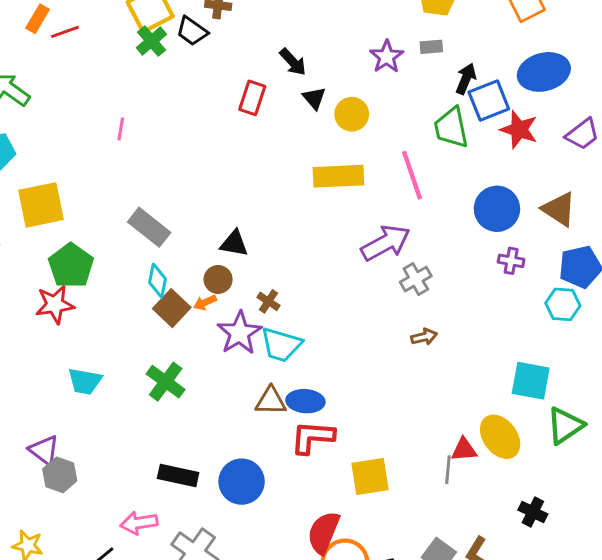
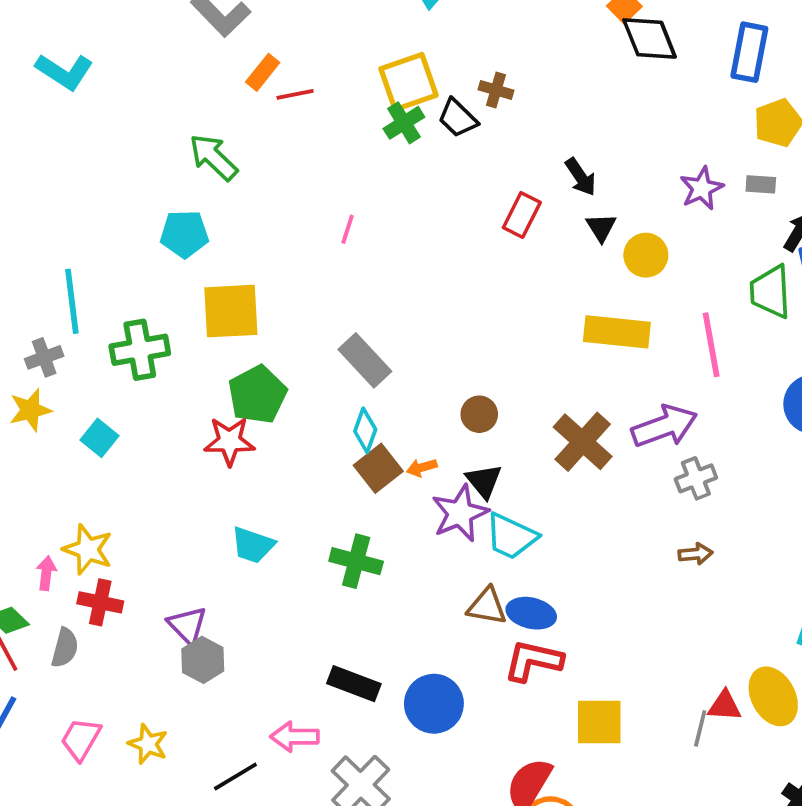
black triangle: (234, 243) -> (484, 481), moved, turned 32
brown circle: (218, 279) -> (479, 414), moved
brown cross: (268, 301) -> (583, 442), moved, size x2.0
green cross: (166, 382) -> (356, 561), turned -30

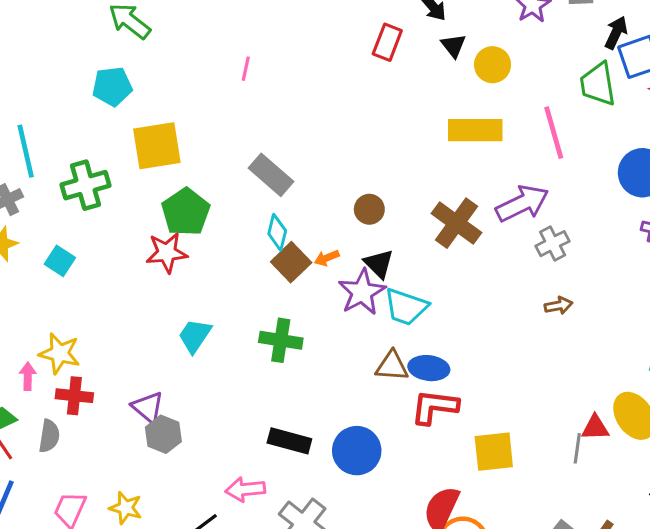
cyan trapezoid: (253, 545) -> (195, 336), turned 111

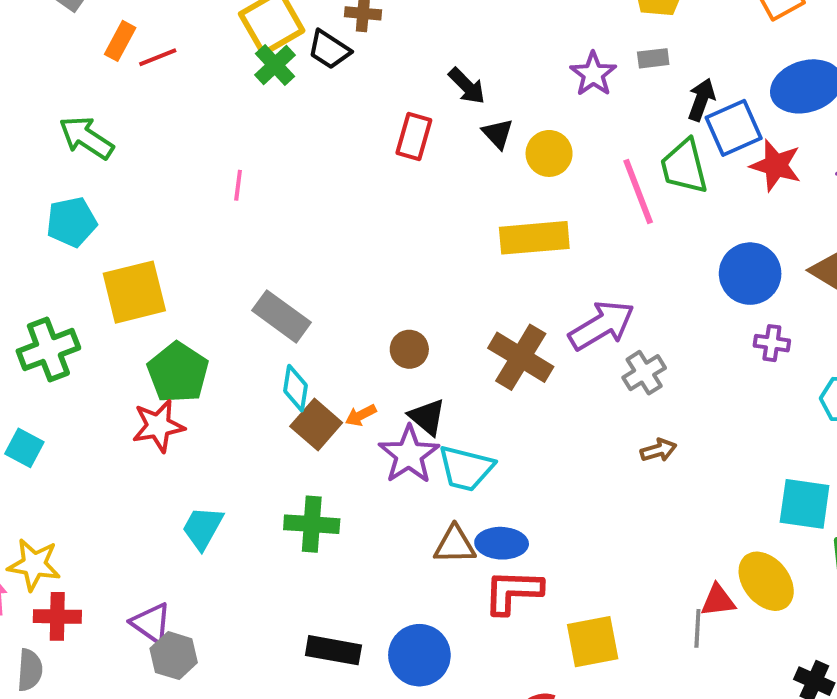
pink line: (554, 133) -> (638, 191), moved

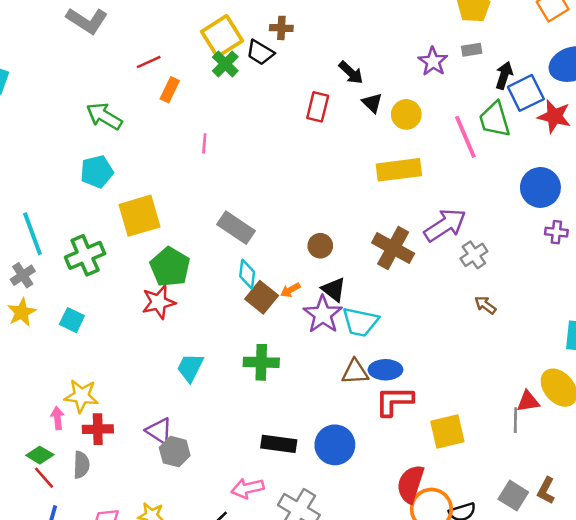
orange rectangle: (120, 41) -> (170, 90), moved
brown arrow: (658, 450) -> (485, 305), turned -125

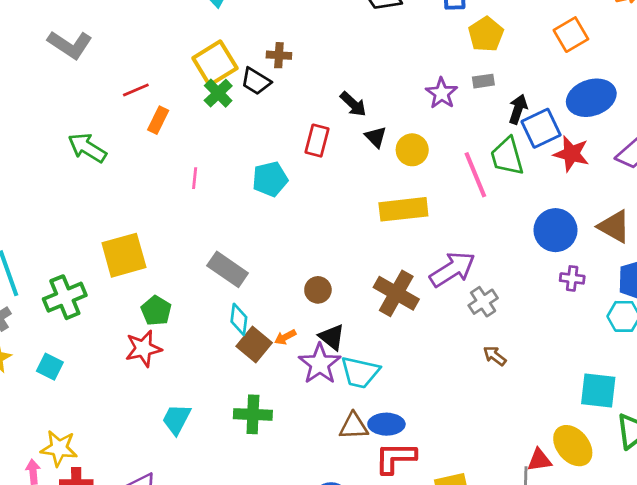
cyan pentagon: (97, 172) -> (270, 179), moved
green pentagon: (170, 267) -> (156, 311), size x0.7

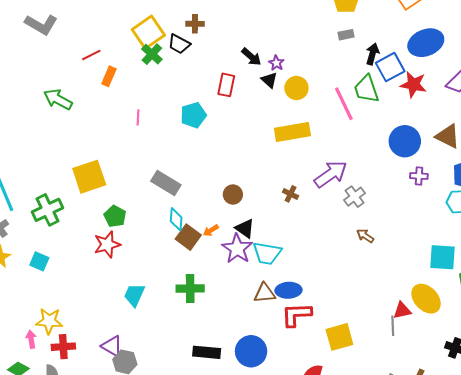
purple star: (442, 93) -> (276, 63), moved, size x0.7
brown cross: (396, 293) -> (291, 194), size x0.5

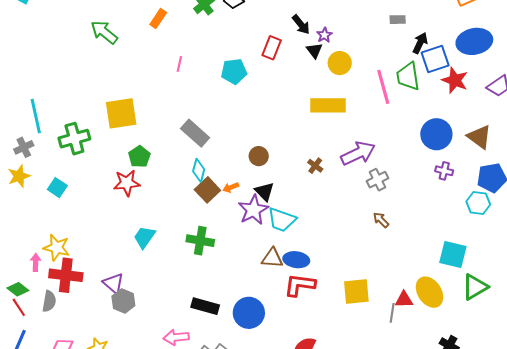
yellow square: (339, 337) -> (356, 292), moved
red cross: (63, 347) -> (66, 275), size x1.4

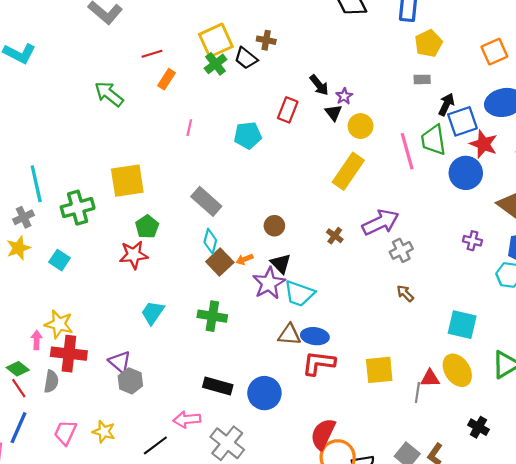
yellow rectangle: (328, 105) -> (348, 171), turned -56
blue circle: (436, 134) -> (466, 173), moved
cyan square: (453, 255) -> (462, 325), moved

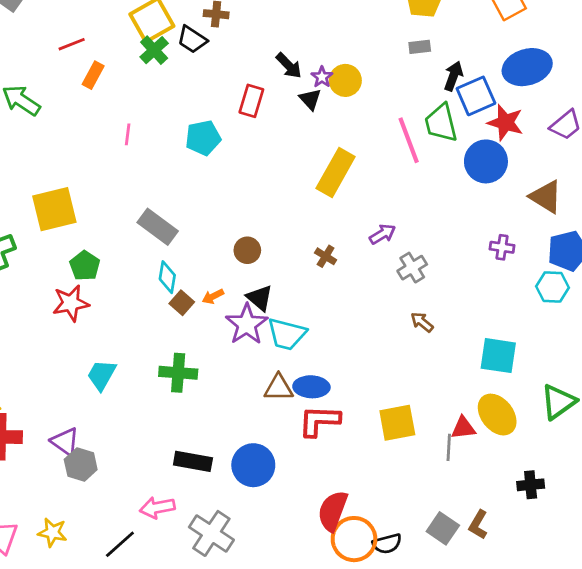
yellow circle: (361, 126) -> (345, 80), moved
purple arrow: (380, 222) -> (382, 234), size x0.6
brown square: (220, 262) -> (182, 303), size x0.7
black cross: (478, 427) -> (531, 485), turned -30

